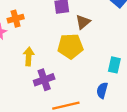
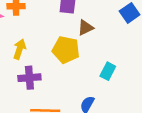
cyan rectangle: (114, 65) -> (108, 71), moved

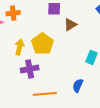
yellow pentagon: (66, 50) -> (42, 44), moved, turned 30

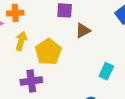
yellow arrow: (19, 47) -> (21, 41), moved

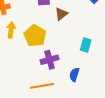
purple cross: (31, 81) -> (50, 60), moved

